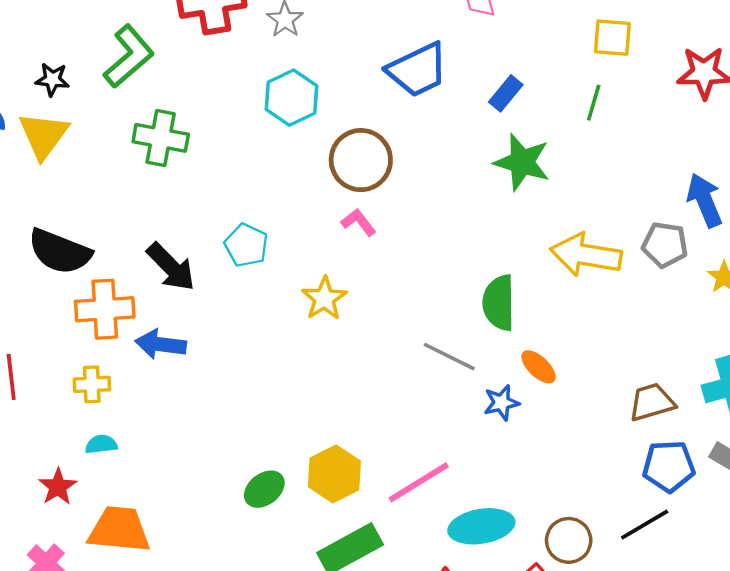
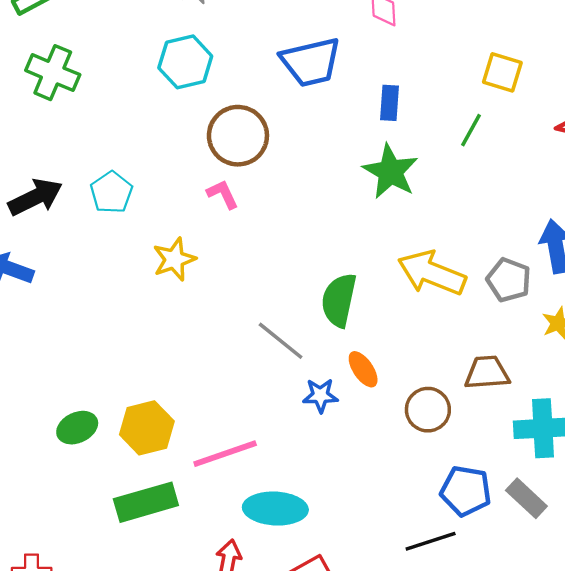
blue rectangle: (506, 93) -> (389, 103), turned -48
black arrow: (171, 267) -> (35, 197), turned -84
brown trapezoid: (652, 402) -> (487, 373), moved
brown circle: (569, 540) -> (428, 410), moved

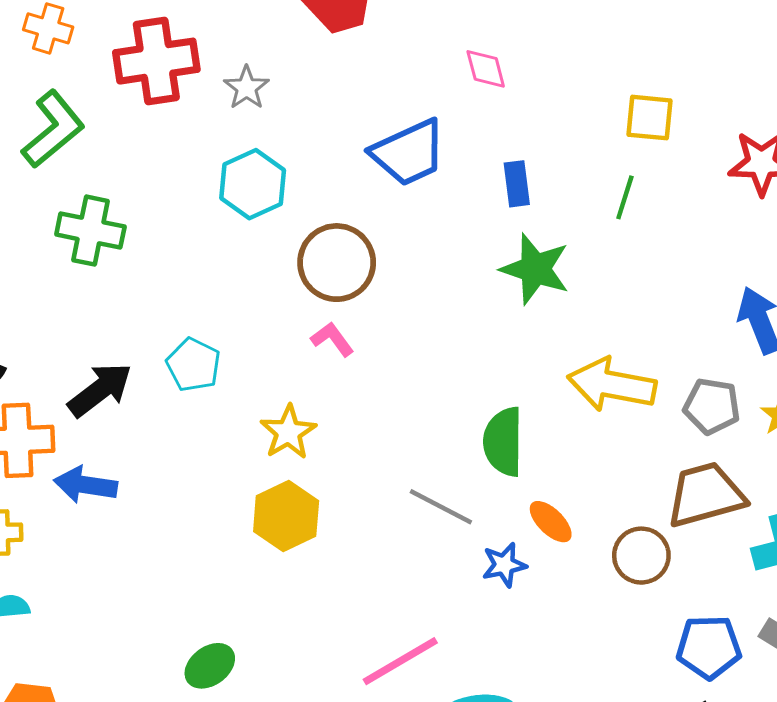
gray pentagon: (509, 280) -> (712, 406), moved
brown trapezoid: (487, 373) -> (706, 495), size x1.4
yellow hexagon: (147, 428) -> (286, 516), moved

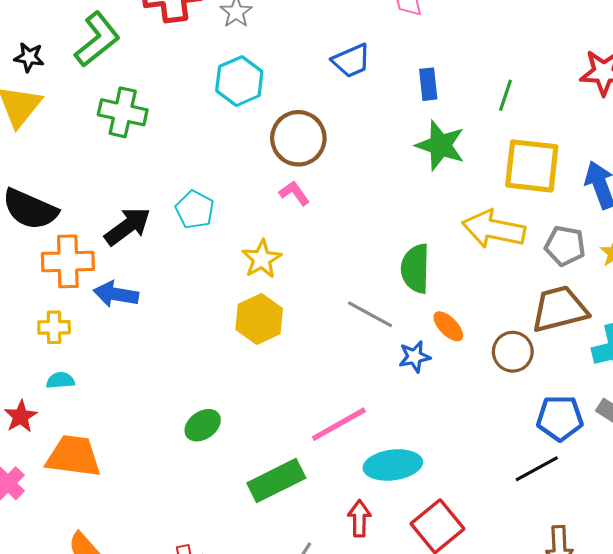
yellow square: (649, 118) -> (532, 166), moved, size x1.6
blue trapezoid: (409, 153) -> (351, 61), size x0.7

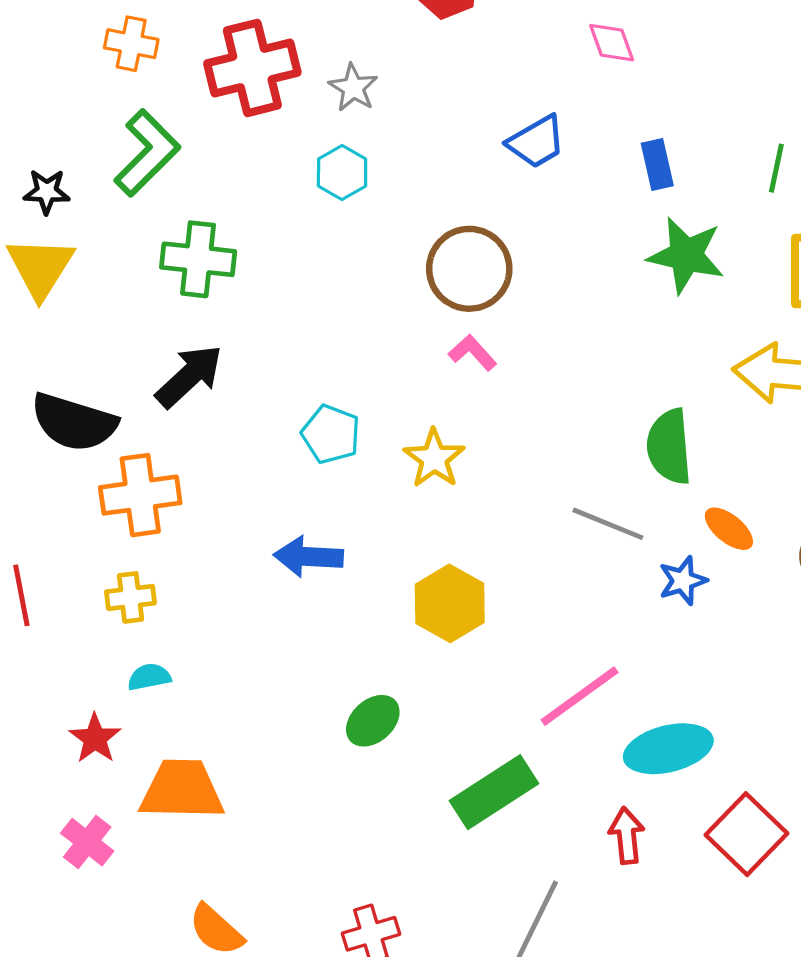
cyan hexagon: (239, 81) -> (342, 172), moved, size x0.7
cyan pentagon: (195, 210) -> (331, 434), moved
black arrow: (128, 226) -> (189, 376), moved
blue arrow: (116, 294) -> (308, 557), moved
yellow hexagon: (259, 319) -> (450, 603), moved

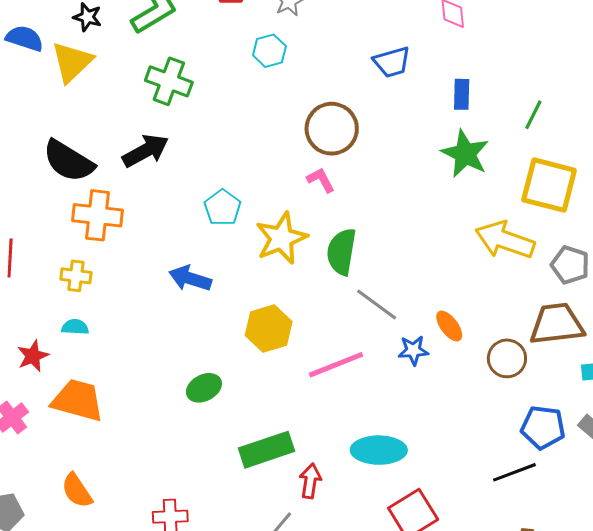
green semicircle: (669, 447) -> (342, 252), moved
yellow star: (434, 458) -> (281, 238), size x1.4
pink line: (580, 696) -> (336, 365), moved
red arrow: (627, 836) -> (310, 481), moved

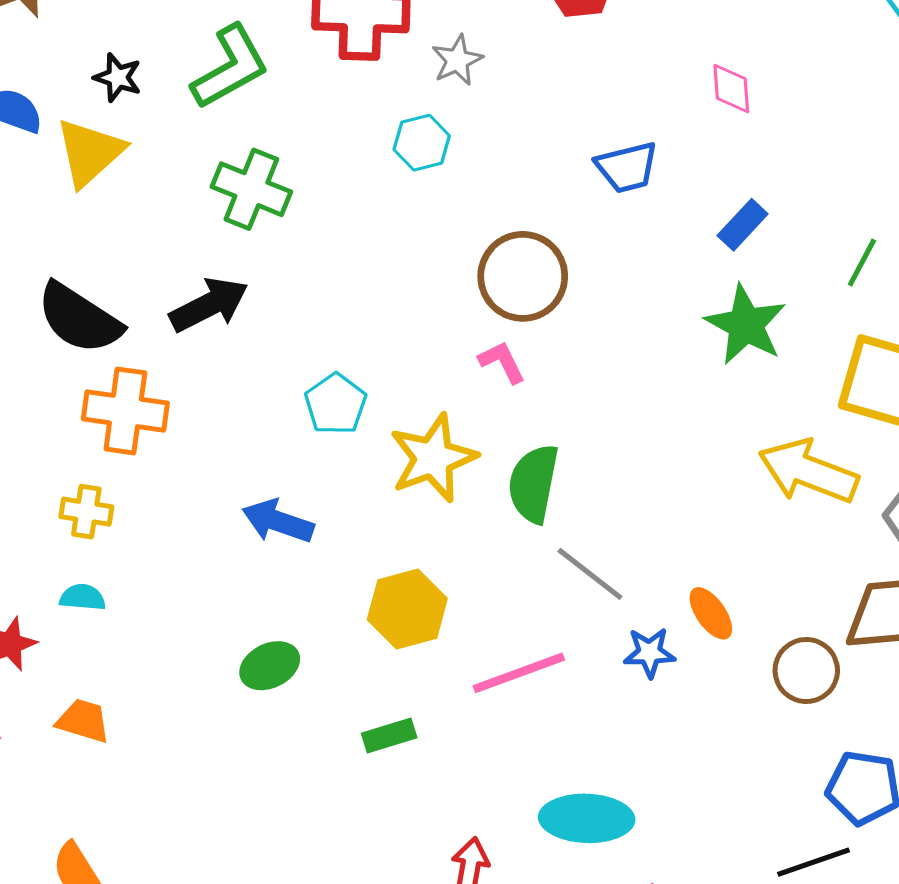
blue rectangle: (462, 94) -> (743, 225), turned 40
green ellipse: (204, 388) -> (270, 666), moved
orange trapezoid: (78, 400) -> (83, 721), size x0.6
green rectangle: (266, 450) -> (389, 735), moved, size x0.6

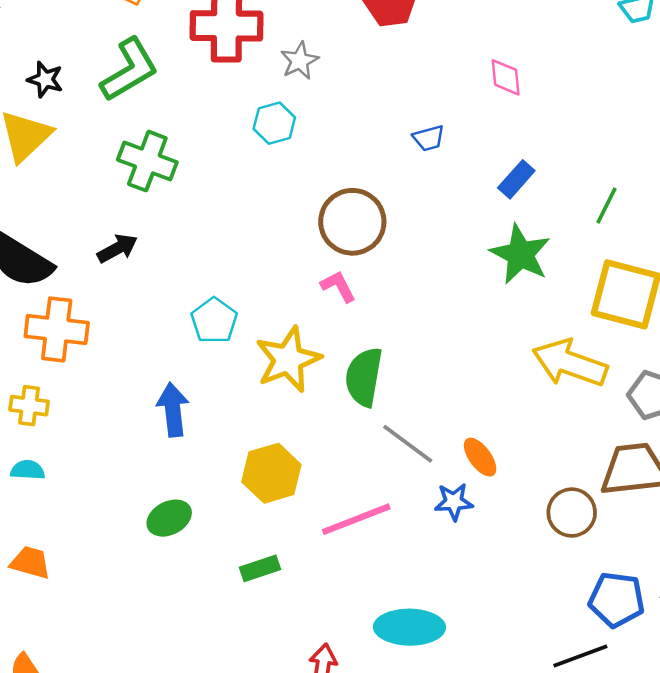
blue trapezoid: (627, 167) -> (429, 138), size x0.7
black arrow: (209, 305) -> (118, 248), size x0.7
blue arrow: (278, 521) -> (173, 410), turned 66
orange ellipse: (711, 613) -> (480, 457), moved

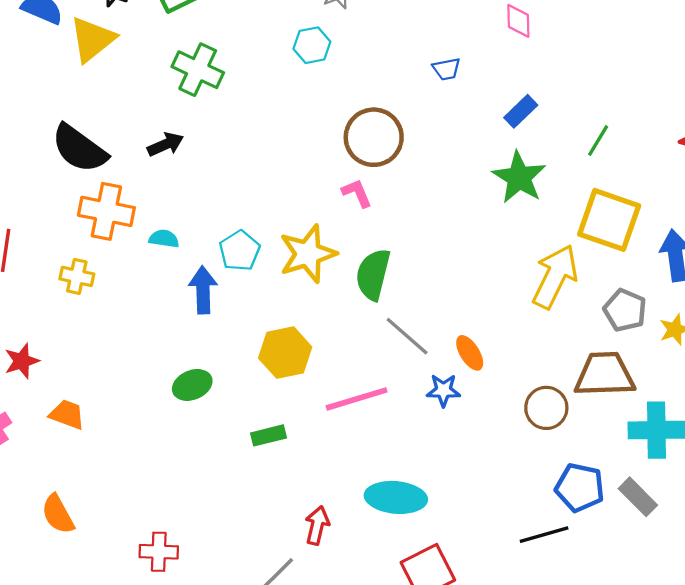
cyan pentagon: (214, 321) -> (240, 251), moved
yellow arrow: (570, 363) -> (555, 277), turned 92
cyan semicircle: (28, 470) -> (164, 239), moved

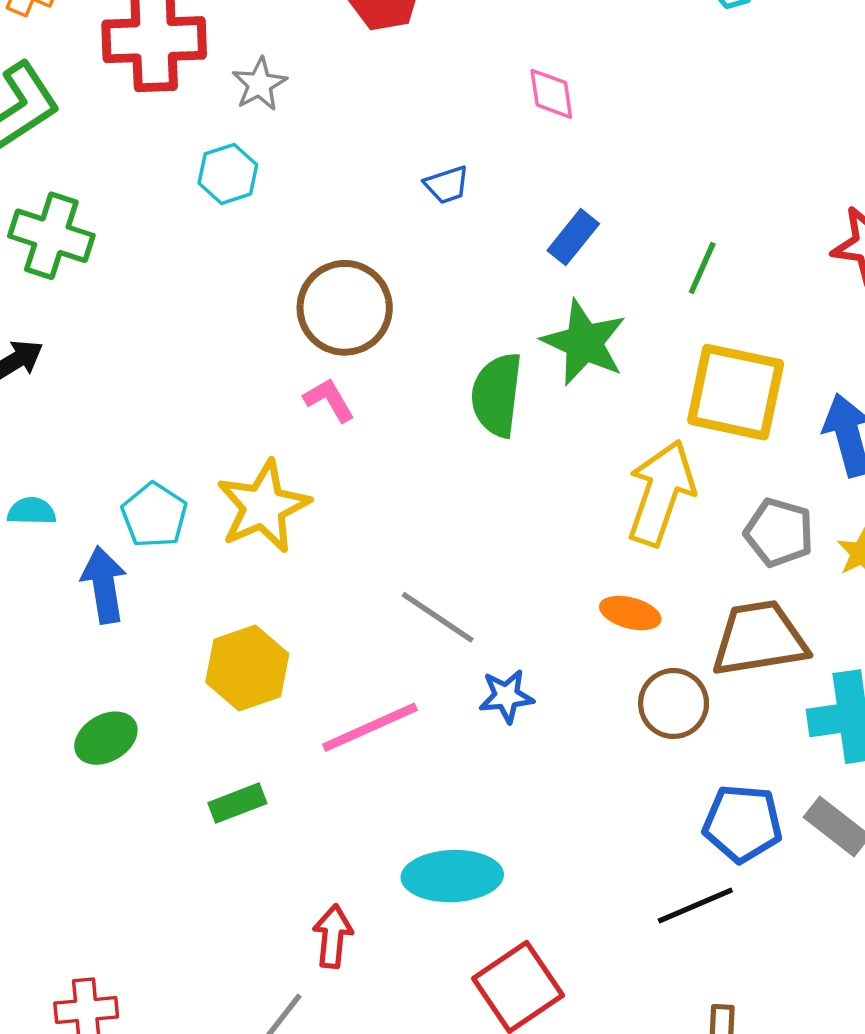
green semicircle: (373, 274) -> (497, 395), moved
orange ellipse: (470, 353) -> (630, 613), moved, turned -36

